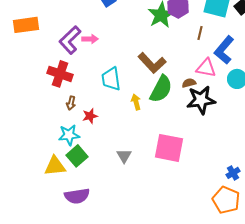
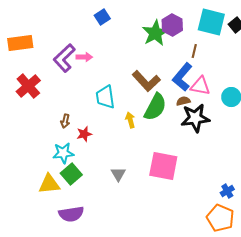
blue L-shape: (224, 50) -> (182, 77), moved
red cross: (60, 74) -> (28, 86), moved, turned 30

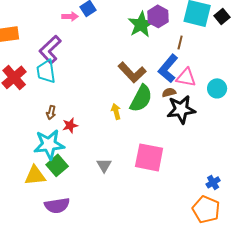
pink arrow: (84, 57) -> (70, 16), moved
cyan trapezoid: (105, 97) -> (46, 71), moved
cyan star: (63, 153) -> (49, 144), size x1.4

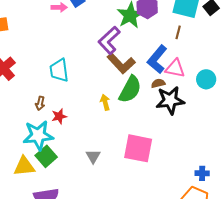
brown line: (180, 42) -> (178, 32), moved
purple L-shape: (50, 49) -> (109, 40), moved
cyan trapezoid: (46, 71) -> (59, 70), moved
blue cross: (213, 182) -> (202, 173), turned 32

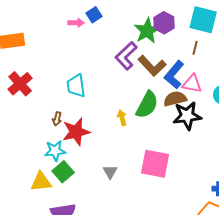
brown L-shape: (121, 63) -> (152, 66), moved
brown semicircle: (158, 83) -> (175, 99), size x1.6
red star: (59, 116) -> (76, 132), size x1.8
cyan star: (38, 135) -> (55, 151), size x0.7

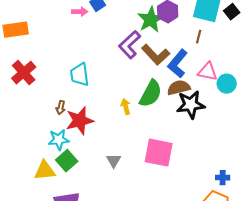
pink triangle: (192, 84) -> (208, 72), moved

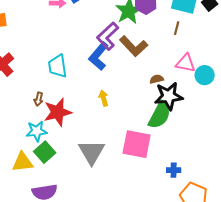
blue L-shape: (178, 64) -> (99, 56), moved
brown semicircle: (179, 88) -> (157, 79), size x0.6
green semicircle: (151, 94) -> (160, 115), moved
gray triangle: (114, 161) -> (92, 152), size x1.8
blue cross: (223, 178) -> (174, 170), moved

